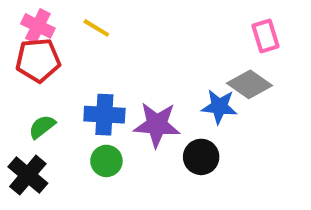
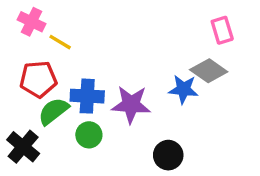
yellow line: (96, 28) -> (60, 42), moved
red pentagon: (38, 60) -> (38, 79), moved
green semicircle: (42, 127) -> (53, 111), moved, size x1.4
black circle: (201, 157) -> (168, 155), moved

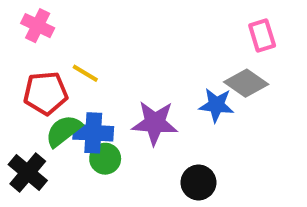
yellow line: (60, 42) -> (85, 73), moved
blue cross: (87, 96) -> (93, 133), moved

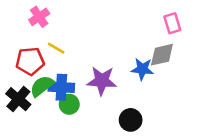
pink cross: (38, 26) -> (39, 17), moved, turned 30
gray diamond: (246, 83) -> (162, 55), turned -48
black cross: (28, 173) -> (18, 99), moved

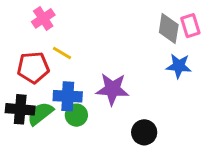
gray diamond: (162, 55) -> (169, 29), moved, turned -68
blue star: (142, 69) -> (179, 66), moved
green semicircle: (42, 86) -> (40, 114), moved
black cross: (18, 99) -> (20, 109), turned -35

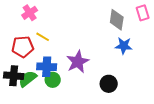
pink rectangle: (190, 26) -> (143, 13), moved
purple star: (112, 89) -> (78, 62), turned -30
black circle: (144, 132) -> (109, 84), moved

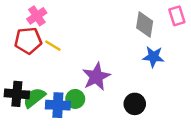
red pentagon: (23, 47) -> (28, 41), moved
blue cross: (47, 67) -> (58, 105), moved
green circle: (53, 80) -> (75, 99), moved

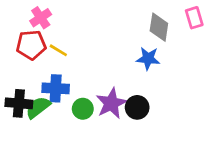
blue star: (153, 57) -> (148, 58), moved
purple star: (96, 77) -> (111, 103), moved
black circle: (135, 104) -> (137, 107), moved
blue cross: (58, 105) -> (56, 88), moved

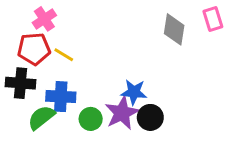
blue star: (148, 58) -> (134, 92), moved
black cross: (19, 103) -> (21, 83), moved

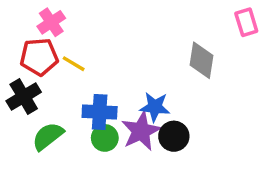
gray diamond: (174, 29) -> (201, 60), moved
black cross: (21, 83) -> (24, 97), turned -36
blue cross: (61, 97) -> (100, 112), moved

